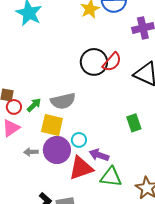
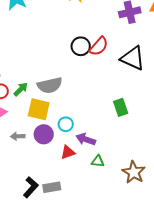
black circle: (94, 62) -> (81, 46), size x0.7
purple circle: (57, 150) -> (44, 134), size x0.7
red triangle: (81, 168) -> (68, 152), size x0.6
green triangle: (111, 177) -> (98, 161), size x0.6

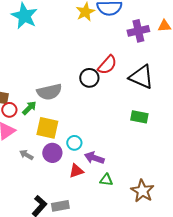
black circle: (81, 46) -> (89, 78), moved
gray semicircle: (50, 85) -> (49, 92), moved
green rectangle: (121, 107) -> (139, 117), moved, turned -60
gray arrow: (18, 136) -> (26, 155), turned 32

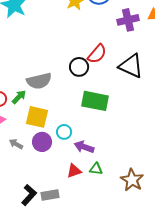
green rectangle: (139, 117) -> (95, 101), moved, size x1.5
red triangle: (76, 171) -> (74, 171), moved

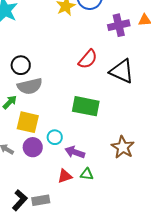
black circle: (79, 67) -> (21, 65), moved
brown star: (132, 180) -> (123, 147), moved

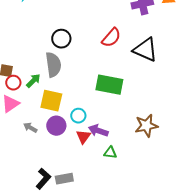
black circle: (21, 65) -> (61, 39), moved
gray semicircle: (30, 86) -> (53, 65), turned -85
brown star: (123, 147) -> (146, 126), turned 30
red triangle: (65, 176) -> (83, 137), moved, turned -35

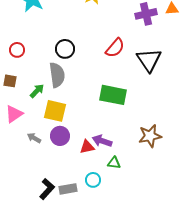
black triangle: (145, 50) -> (149, 60), turned 32
red circle: (13, 83) -> (17, 50), moved
cyan circle: (78, 116) -> (93, 180), moved
red triangle: (83, 137) -> (87, 147), turned 42

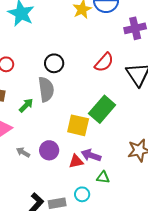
green rectangle: (113, 95) -> (102, 109), turned -60
yellow square: (55, 111) -> (78, 125), moved

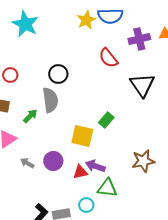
red semicircle: (104, 62) -> (108, 58), moved, turned 100
green rectangle: (102, 109) -> (106, 120), size x0.6
green triangle: (103, 177) -> (107, 188), size x1.5

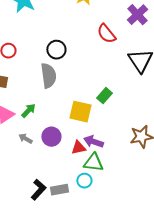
purple cross: (139, 39) -> (137, 15), turned -30
green arrow: (30, 116) -> (28, 111), moved
green triangle: (107, 188) -> (93, 163), moved

